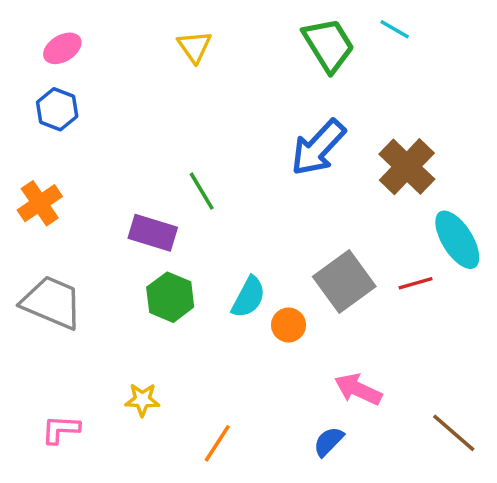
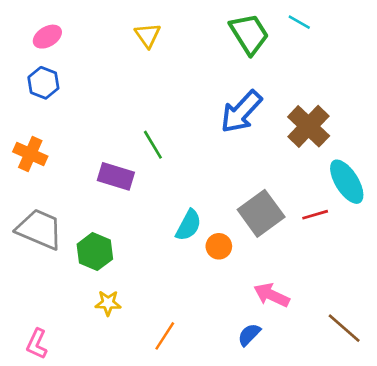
orange cross: (40, 203) -> (30, 154), turned -32
green hexagon: (170, 297) -> (95, 252), moved
pink L-shape: (61, 429) -> (37, 344), moved, turned -68

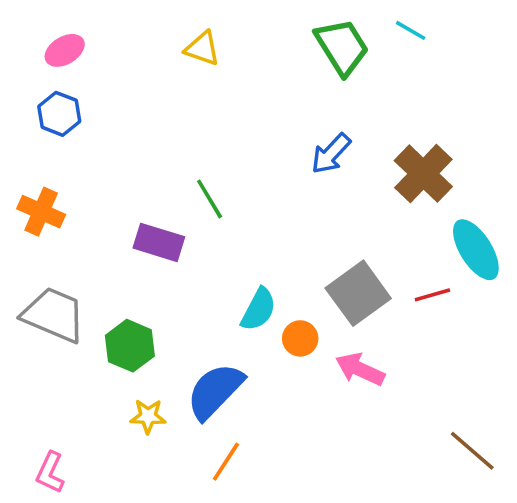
yellow triangle: (148, 35) -> (202, 49), turned -36
blue arrow: (241, 112) -> (331, 154), size x0.7
pink arrow: (272, 295) -> (360, 369), moved
blue semicircle: (249, 335) -> (215, 391), moved, size x1.8

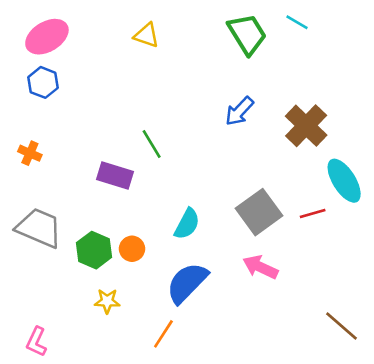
pink ellipse: (65, 50) -> (47, 37), size x1.5
orange cross: (41, 212) -> (30, 153), size x0.7
orange circle: (300, 338) -> (132, 249), moved
blue semicircle: (215, 391) -> (187, 283), moved

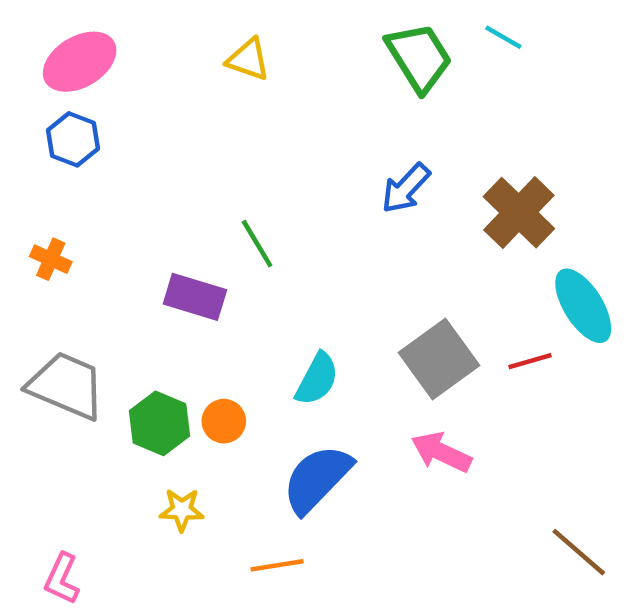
orange line: (163, 334) -> (277, 565), turned 48

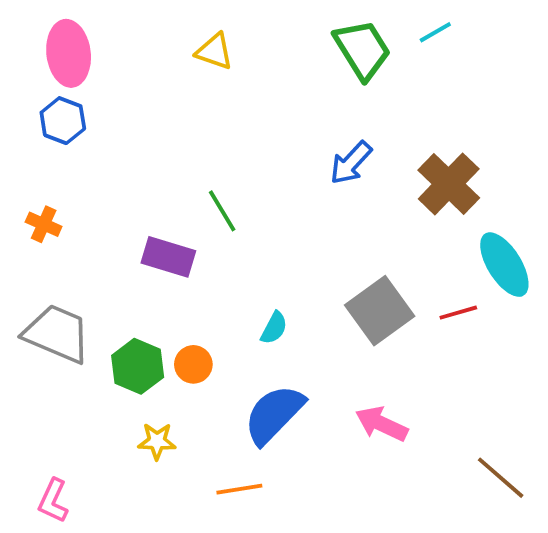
cyan line: (503, 37) -> (435, 32), turned -60
pink ellipse: (80, 62) -> (69, 53), turned -66
cyan semicircle: (317, 379) -> (274, 328), size x0.7
pink arrow: (441, 452) -> (382, 424), moved

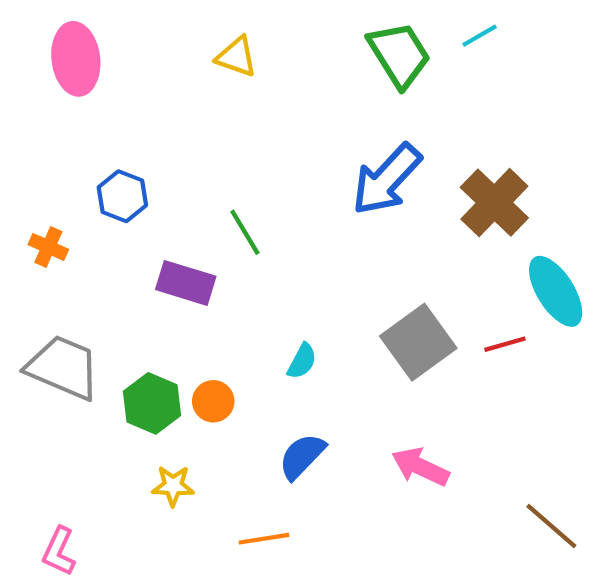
blue hexagon: (63, 121) -> (122, 196), moved
blue arrow: (351, 163) -> (387, 179), size x1.5
blue semicircle: (274, 414) -> (302, 456), size x0.7

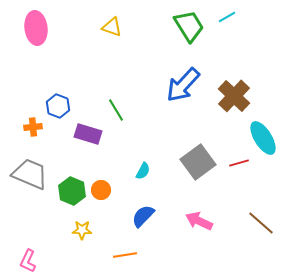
blue hexagon: (122, 196) -> (58, 106), moved
orange cross: (48, 247) -> (33, 127), moved, turned -30
brown line: (551, 526) -> (261, 223), moved

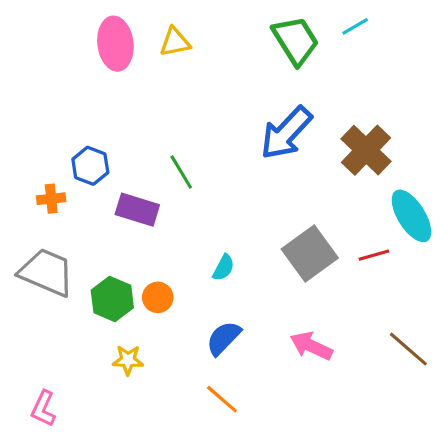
yellow triangle: (112, 27) -> (175, 42), turned -30
pink ellipse: (36, 28) -> (115, 44), moved
orange line: (125, 255) -> (222, 399), moved, turned 50

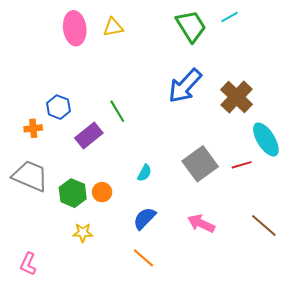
purple rectangle: (137, 210) -> (89, 135), turned -56

